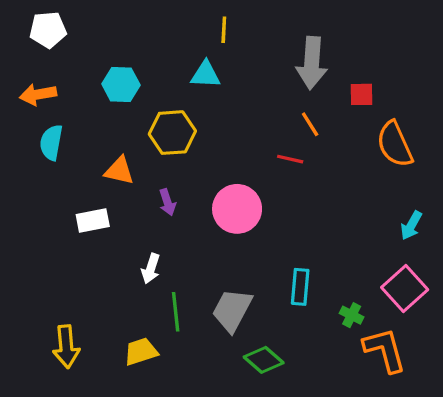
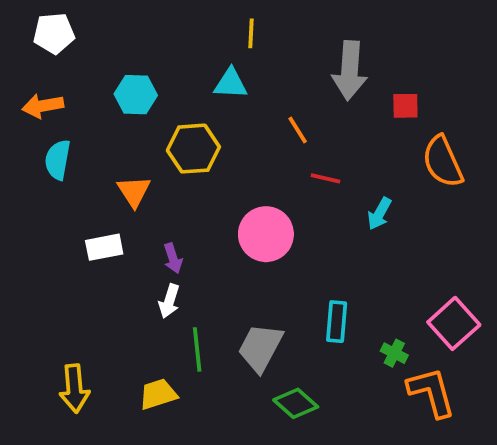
orange line: (310, 124) -> (298, 130), moved
orange triangle: (119, 171) -> (134, 191), turned 44
purple arrow: (167, 202) -> (173, 258), moved
cyan arrow: (411, 225) -> (379, 214), moved

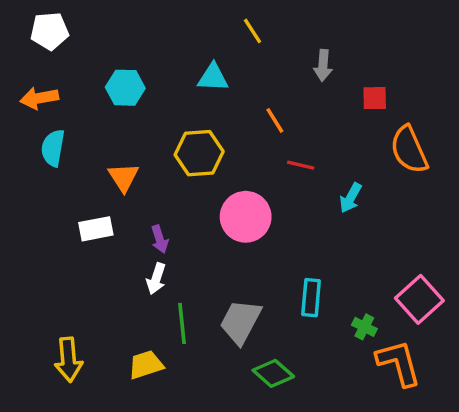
yellow line: (251, 33) -> (253, 31), moved, turned -36
gray arrow: (350, 70) -> (323, 65), size x0.6
yellow hexagon: (193, 149) -> (199, 153), moved

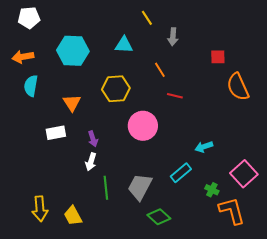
gray arrow: (323, 65) -> (173, 37), moved
cyan hexagon: (125, 88) -> (73, 51), size x1.4
cyan arrow: (351, 198) -> (204, 147), moved, turned 42
cyan rectangle: (311, 298) -> (181, 173), turned 45
yellow trapezoid: (146, 365) -> (73, 216), moved, turned -100

